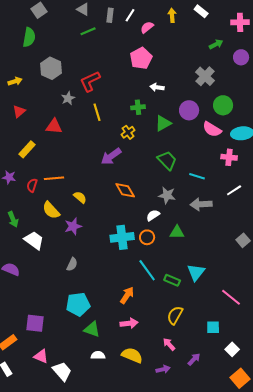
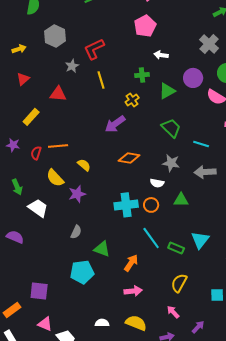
orange diamond: (125, 190) -> (129, 158), turned -50
white semicircle: (153, 215) -> (157, 183), turned -136
green triangle: (92, 329) -> (102, 249), moved

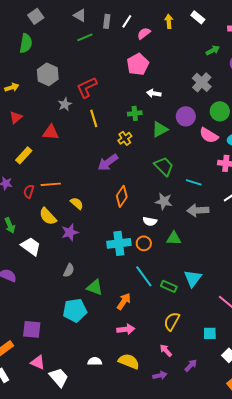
orange diamond: (129, 158) -> (122, 196), turned -65

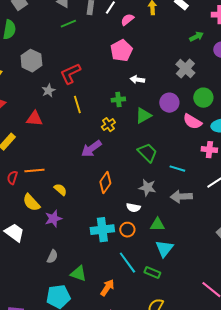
cyan triangle: (193, 278) -> (164, 249), moved

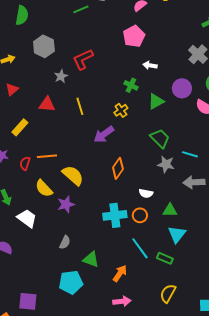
green cross: (118, 100) -> (131, 85), turned 32
yellow line: (77, 105) -> (80, 106), moved
gray star: (147, 188) -> (166, 164), moved
yellow semicircle: (60, 190) -> (73, 175), size x1.6

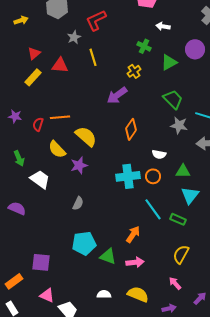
red triangle: (12, 89) -> (34, 53), moved
yellow line: (80, 106) -> (93, 57), moved
yellow rectangle: (20, 127) -> (33, 77), moved
green triangle: (91, 259) -> (108, 256), moved

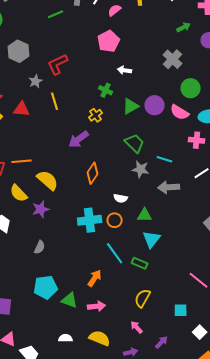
purple circle: (195, 49) -> (155, 105), moved

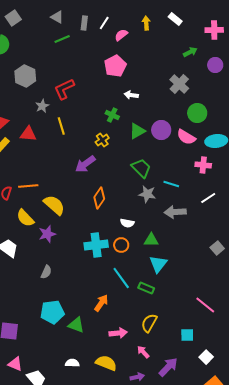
pink arrow: (97, 306) -> (118, 333), moved
purple arrow: (162, 342) -> (168, 367), size x1.5

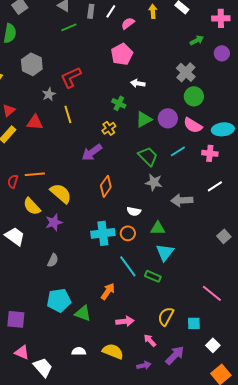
green circle: (197, 113) -> (194, 96), moved
cyan line: (171, 184) -> (178, 151), moved, turned -49
yellow semicircle: (149, 323) -> (166, 316), moved

